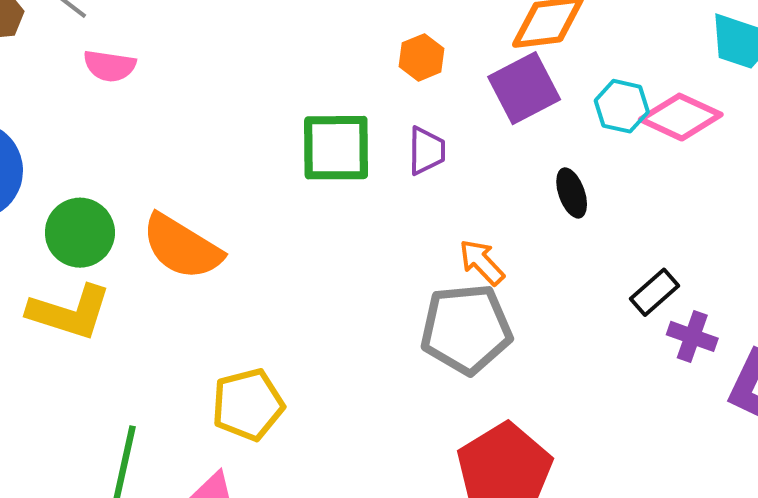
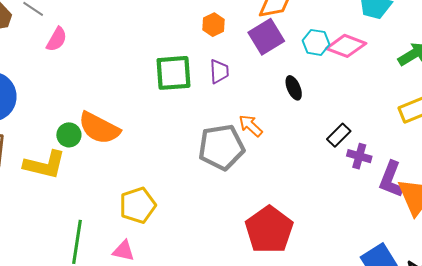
pink semicircle: (110, 66) -> (57, 39), turned -65
green circle: (80, 233) -> (69, 135), moved, size x0.7
gray pentagon: (466, 329) -> (221, 147), moved

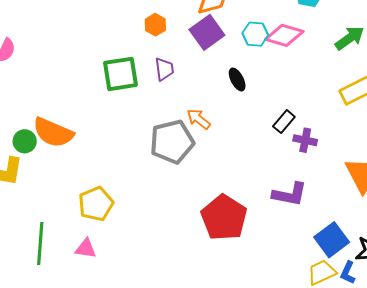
purple L-shape: (391, 179) -> (290, 194), moved, turned -96

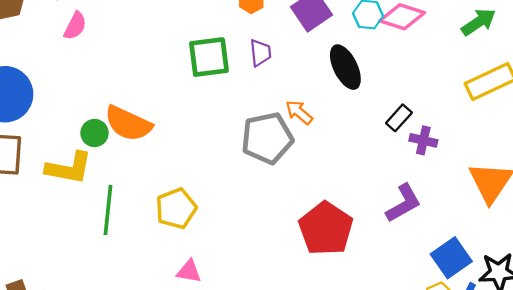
black ellipse: (237, 79) -> (345, 67), size x1.6
purple L-shape: (290, 194) -> (403, 203), turned -42
green line: (40, 244) -> (108, 210), moved
pink triangle: (86, 249) -> (189, 271), moved

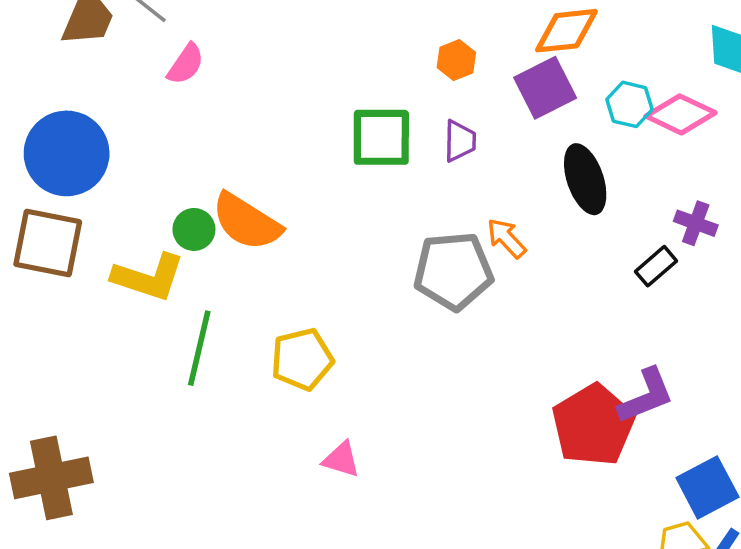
purple cross: (423, 140) -> (696, 223), moved
red pentagon: (326, 229) -> (593, 425), moved
pink triangle: (189, 271) -> (341, 459), moved

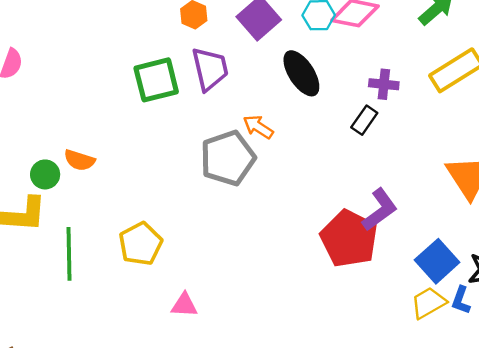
purple trapezoid: (460, 141) -> (210, 69), size x1.5
orange semicircle: (247, 222) -> (79, 160), size x0.6

